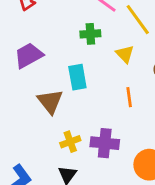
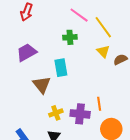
yellow triangle: (125, 54) -> (103, 51), moved
orange line: (129, 97) -> (99, 104), moved

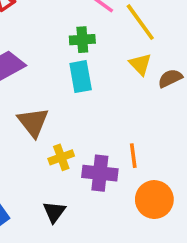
cyan rectangle: (61, 68) -> (81, 77), moved
yellow cross: (56, 113) -> (61, 157), moved

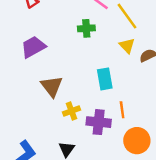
cyan rectangle: (81, 77) -> (105, 79), moved

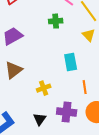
brown triangle: (52, 86) -> (14, 70), moved, turned 30
purple cross: (99, 122) -> (67, 112), moved

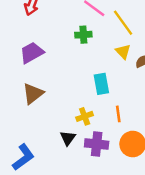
yellow cross: (44, 88) -> (85, 116), moved
black triangle: (40, 119) -> (68, 138), moved

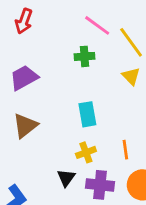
cyan rectangle: (101, 84) -> (87, 114), moved

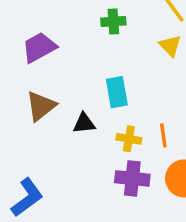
yellow cross: (86, 152) -> (129, 139), moved, turned 30
black triangle: (66, 178) -> (84, 123), moved, turned 48

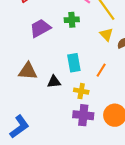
purple trapezoid: (39, 47) -> (40, 28), moved
brown triangle: (41, 106) -> (28, 71), turned 42
orange line: (163, 135) -> (101, 70), moved, turned 40

